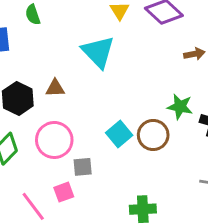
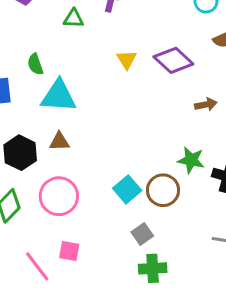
cyan triangle: (98, 52) -> (59, 96), moved, turned -42
gray square: (83, 167) -> (142, 234), moved, turned -30
pink square: (64, 192) -> (69, 251), turned 30

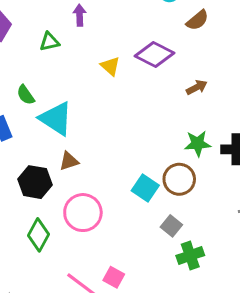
cyan triangle: (59, 96) -> (56, 119), turned 45
pink square: (69, 251) -> (114, 277), moved, turned 35

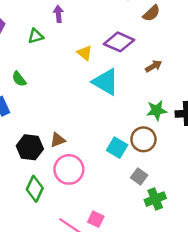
cyan triangle: (56, 119) -> (105, 82), moved
brown triangle: (69, 161) -> (58, 140), moved

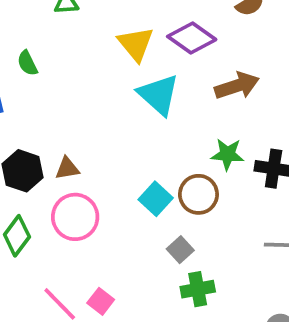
yellow triangle: (85, 53) -> (136, 44), size x1.5
brown arrow: (154, 66) -> (237, 86), size x1.6

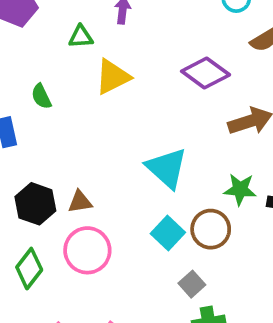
yellow triangle: (136, 44) -> (113, 77), moved, turned 42
cyan triangle: (159, 95) -> (167, 168), moved

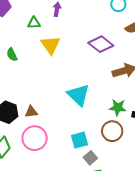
yellow triangle: (113, 77) -> (51, 45), turned -40
brown circle: (211, 229) -> (112, 131), moved
cyan square: (168, 233) -> (80, 140), moved, turned 30

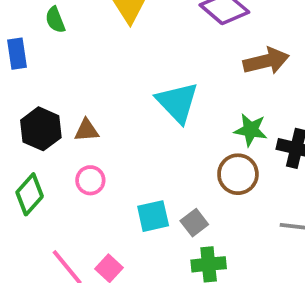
pink circle: (35, 138) -> (90, 180), size x0.6
cyan square: (80, 140) -> (153, 216), moved

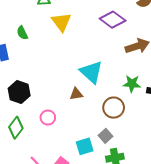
brown triangle: (87, 130) -> (76, 94), moved
brown circle: (238, 174) -> (114, 108), moved
cyan square: (153, 216) -> (85, 146), moved

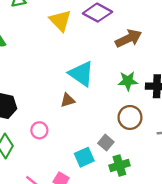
yellow triangle: (61, 22) -> (60, 21), moved
brown circle: (114, 108) -> (130, 117), moved

